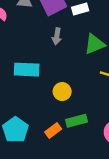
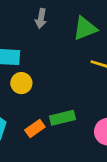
yellow circle: (62, 92) -> (21, 83), moved

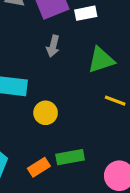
yellow circle: (21, 83) -> (46, 113), moved

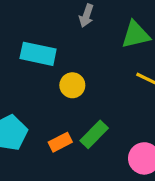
green rectangle: (70, 157) -> (94, 134), turned -40

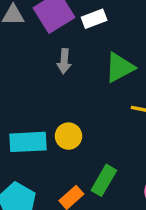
cyan rectangle: (38, 54) -> (28, 142), moved

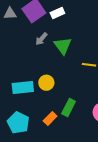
gray arrow: (64, 61) -> (41, 39), turned 40
green triangle: (120, 67) -> (63, 46), moved, turned -36

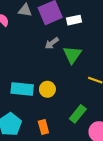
green rectangle: (69, 108) -> (78, 114), moved
orange rectangle: (50, 119) -> (43, 127), turned -72

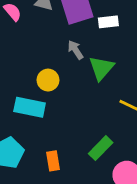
gray arrow: (52, 43) -> (75, 50), turned 88
yellow circle: (47, 89) -> (48, 80), moved

